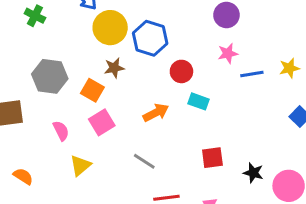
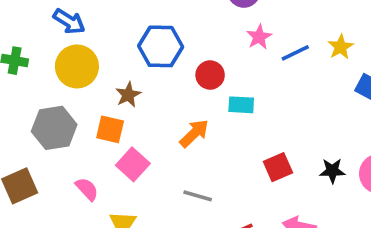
yellow circle: (110, 28) -> (77, 66), moved
yellow star: (289, 68) -> (341, 47), moved

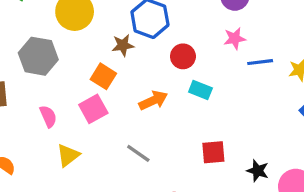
brown star: (128, 95) -> (123, 45), moved
orange square: (110, 129) -> (103, 76), moved

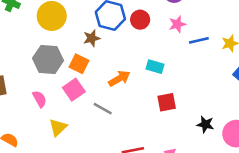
gray hexagon: (38, 56) -> (48, 59), moved
red circle: (183, 56) -> (140, 20), moved
red square: (213, 152) -> (167, 102), moved
gray line: (138, 153) -> (103, 109), moved

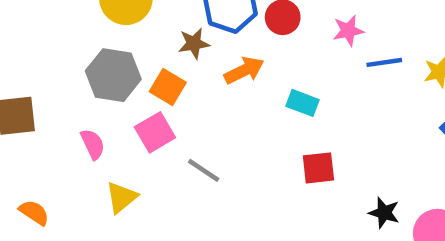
orange arrow: (119, 78) -> (244, 70), moved

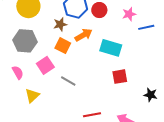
orange square: (168, 87) -> (63, 46), moved
cyan rectangle: (303, 103) -> (111, 48), size x1.5

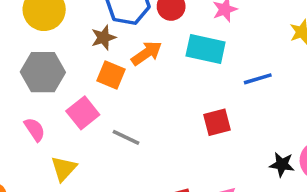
blue line: (146, 27) -> (258, 79), moved
cyan rectangle: (111, 48) -> (206, 49), moved
black star: (151, 95) -> (282, 164), moved

